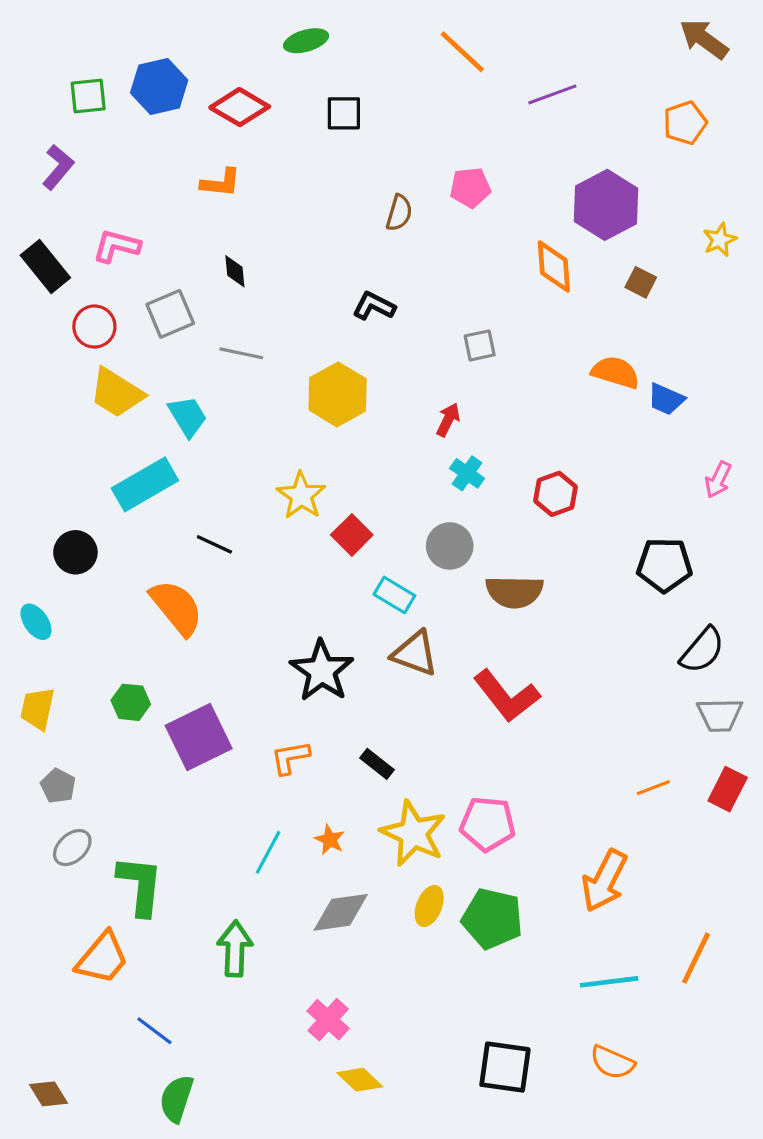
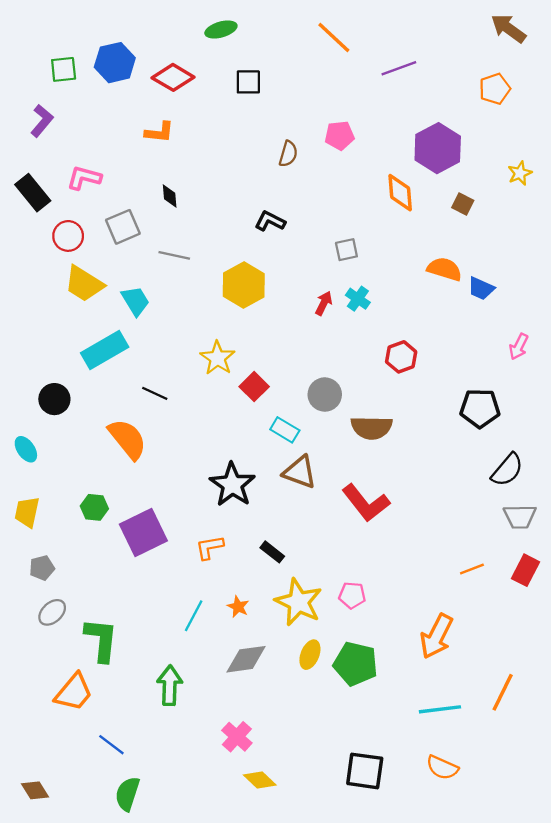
cyan cross: (467, 473) -> (358, 299), moved
gray pentagon: (58, 786) -> (42, 568), turned 30
pink pentagon: (488, 824) -> (352, 595), size x0.7

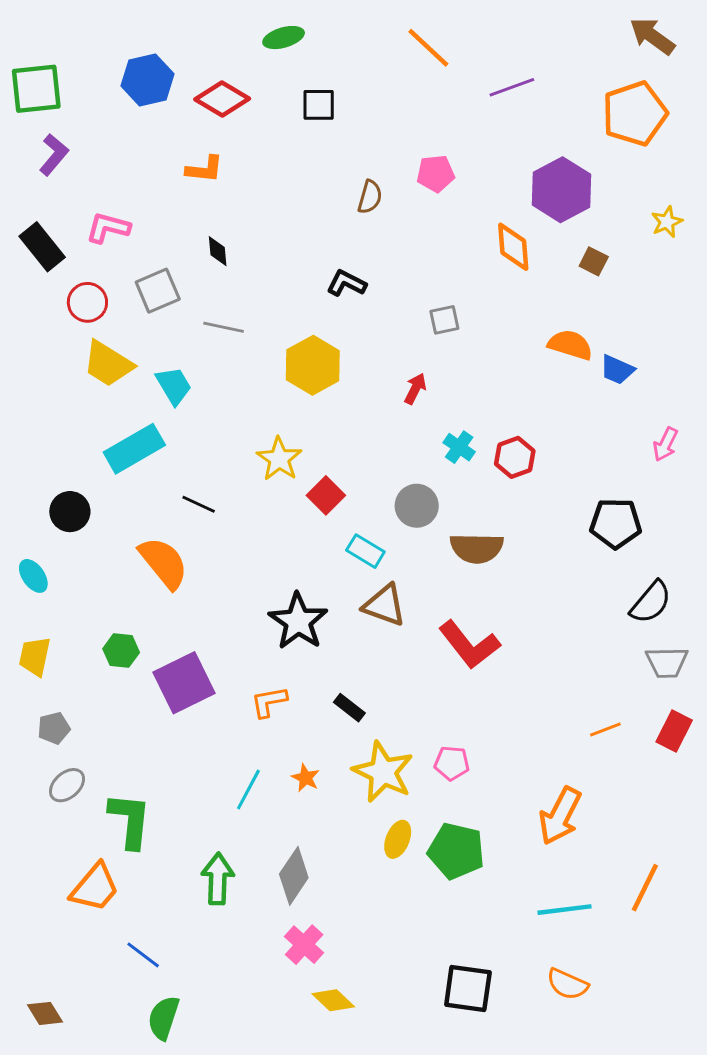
green square: (64, 69) -> (36, 89), moved, size x1.5
orange pentagon: (495, 89) -> (635, 114), size x1.6
cyan cross: (358, 299) -> (459, 447), moved
gray diamond: (246, 659) -> (294, 876), moved, turned -48

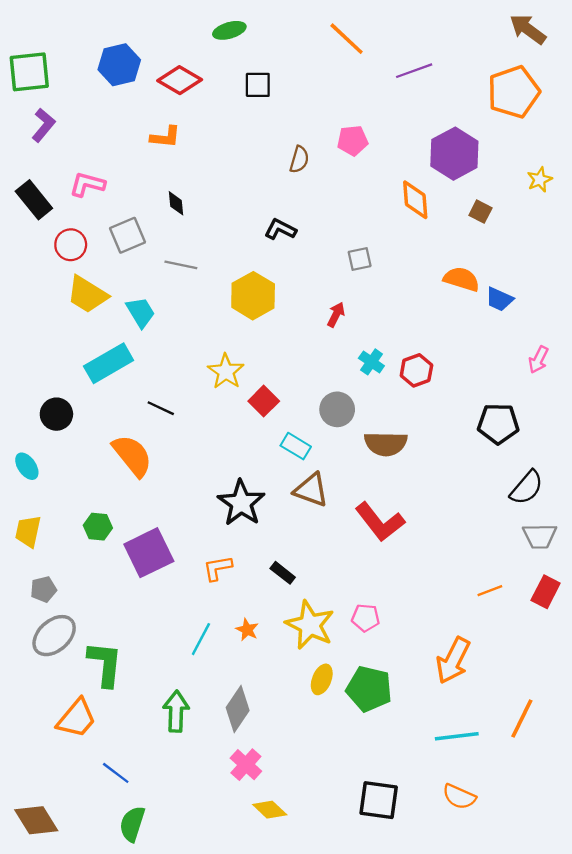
gray ellipse: (67, 785) -> (54, 636), size x1.5
brown diamond: (45, 1013) -> (36, 820), size x1.5

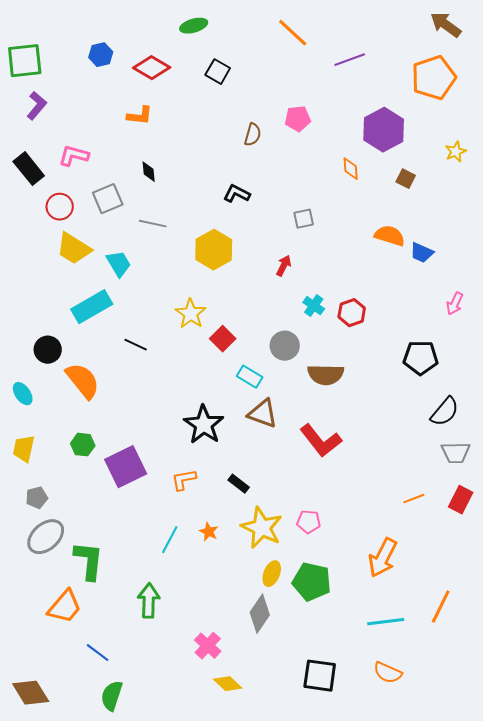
blue hexagon: (119, 65) -> (101, 55), size x0.7
black square: (258, 85) -> (218, 72), turned 30
orange diamond: (415, 200) -> (351, 169), size x0.7
orange semicircle: (132, 456) -> (83, 381), moved
gray diamond: (238, 709) -> (260, 614), moved

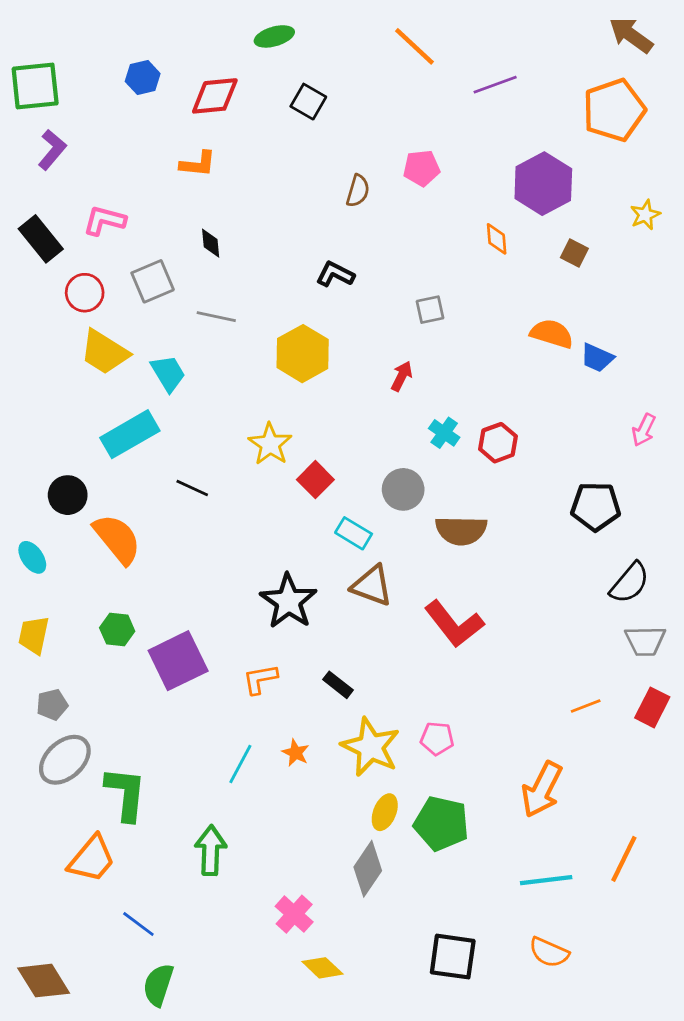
red diamond: (152, 68) -> (215, 96), turned -36

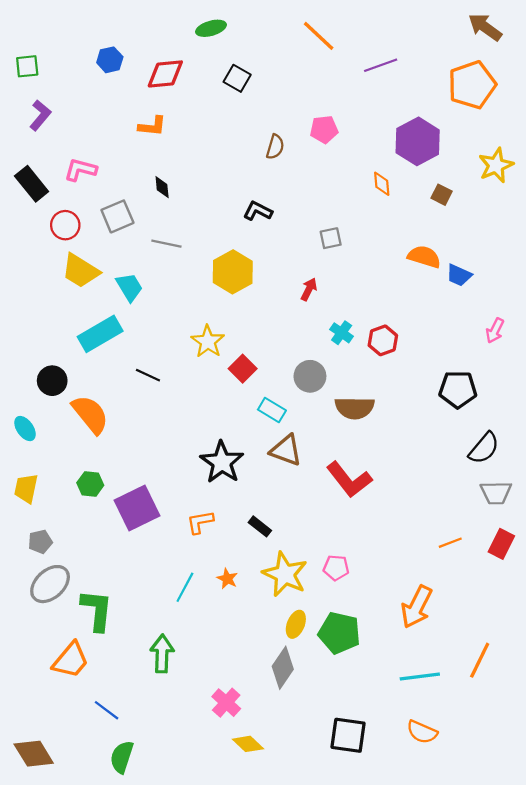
green square: (35, 86) -> (27, 66), size x0.6
yellow star: (645, 215) -> (496, 165), size x1.5

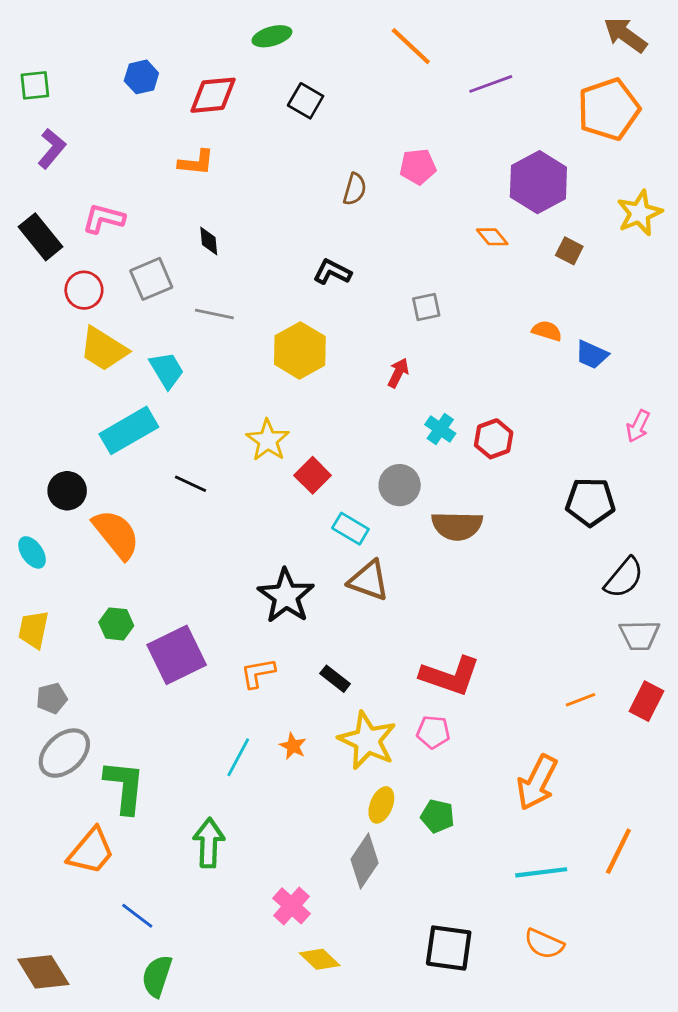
orange diamond: (382, 184) -> (492, 237), turned -35
orange semicircle: (424, 257) -> (547, 331), size x0.7
red L-shape: (349, 480) -> (450, 676), moved, turned -33
green pentagon: (339, 633) -> (437, 816), size x0.6

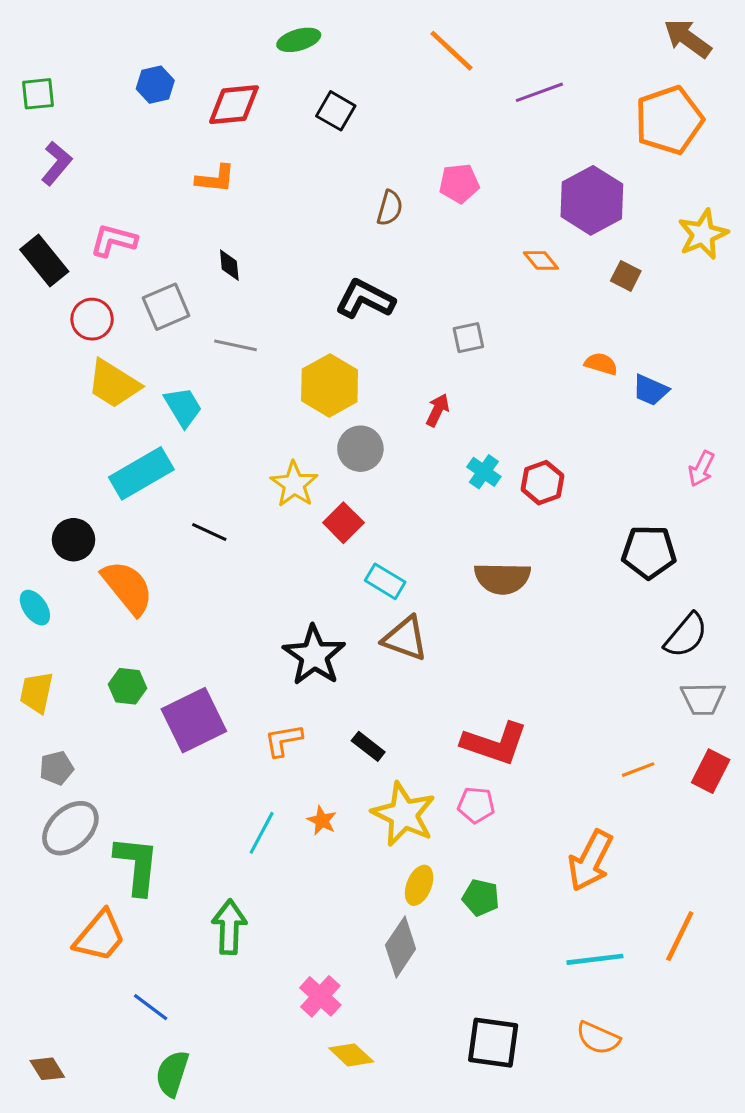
black L-shape: (332, 272) -> (365, 299), size x1.4
gray circle: (400, 485) -> (360, 449), moved
brown diamond: (43, 972) -> (47, 1069), size x0.6

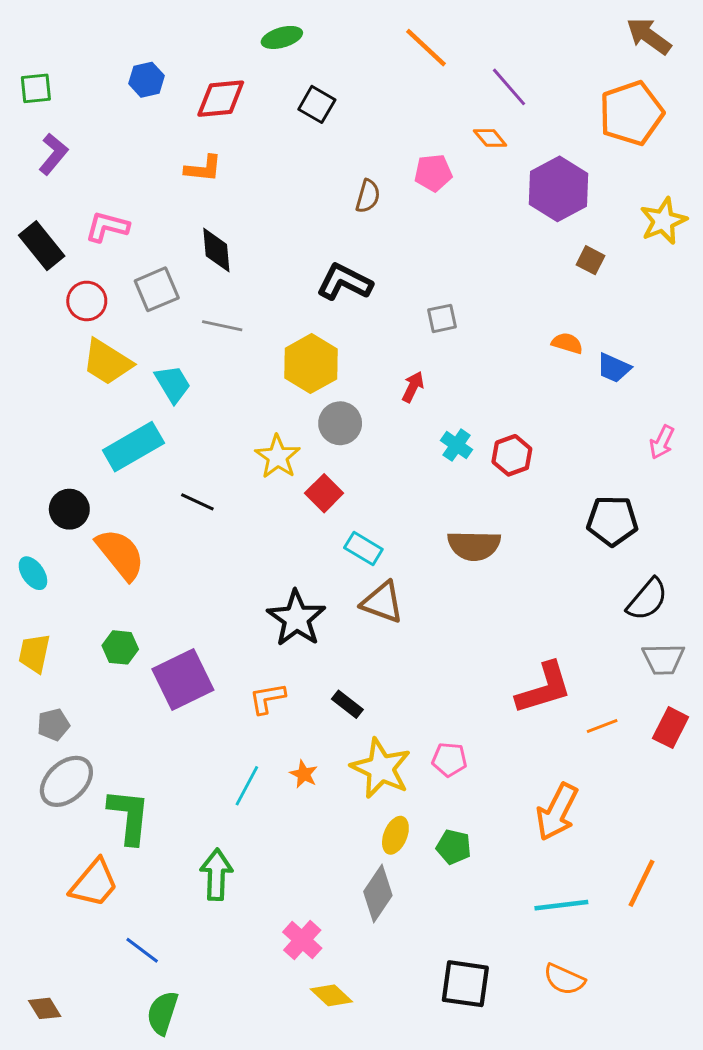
purple line: (539, 92) -> (509, 87), turned 69
orange diamond: (541, 260) -> (490, 138), moved
black diamond: (229, 265) -> (216, 250), size x1.5
red L-shape: (495, 743) -> (544, 688), moved, turned -36

